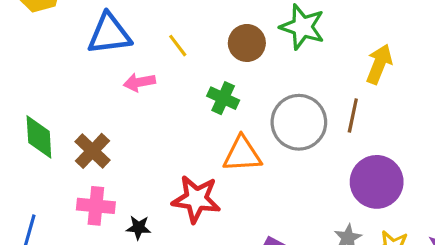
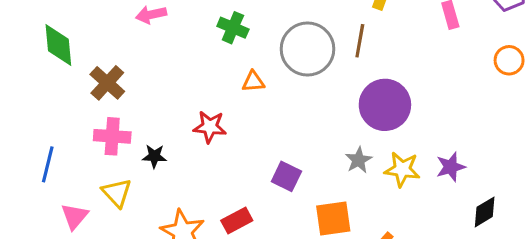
green diamond: (39, 137) -> (58, 45), moved
orange triangle: (242, 154) -> (253, 82), size x0.6
red star: (196, 199) -> (210, 127), size x0.7

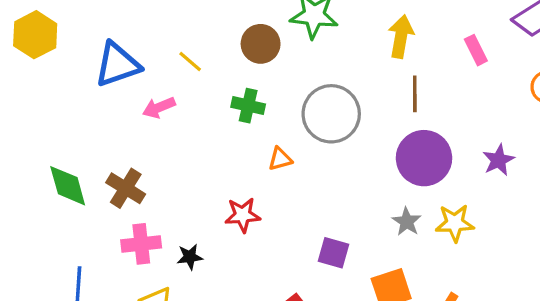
brown line: (360, 41) -> (415, 94), moved
green diamond: (58, 45) -> (68, 186), moved
purple star: (451, 167) -> (499, 160), moved

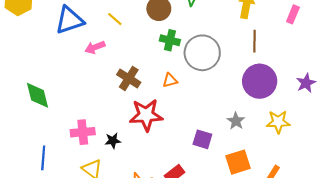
pink rectangle: (476, 50) -> (293, 14), turned 48
green cross: (248, 106) -> (170, 40), moved
brown cross: (126, 188) -> (129, 78), moved
red star: (243, 215) -> (146, 115), size x1.5
gray star: (407, 222) -> (236, 121), moved

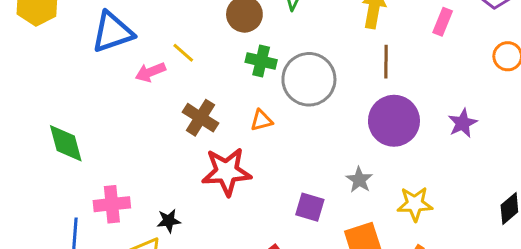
yellow line: (115, 19) -> (183, 53), moved
yellow star: (278, 122) -> (415, 204), moved
pink cross: (83, 132) -> (112, 204), moved
black star: (113, 141) -> (169, 221), moved

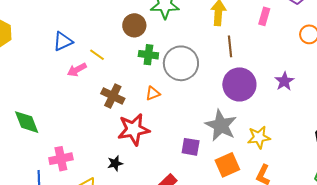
blue triangle: (113, 32) -> (63, 41), moved, size x0.7
gray star: (359, 180) -> (221, 125), size x1.8
black star: (169, 221) -> (115, 163), moved

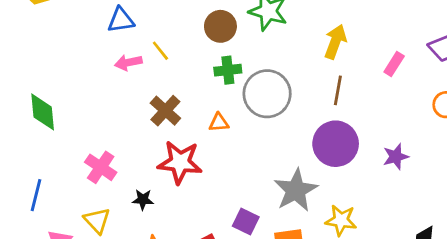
green cross: (148, 55) -> (228, 70), turned -30
purple square: (191, 147) -> (246, 222), moved
pink cross: (61, 159) -> (101, 167), moved, turned 30

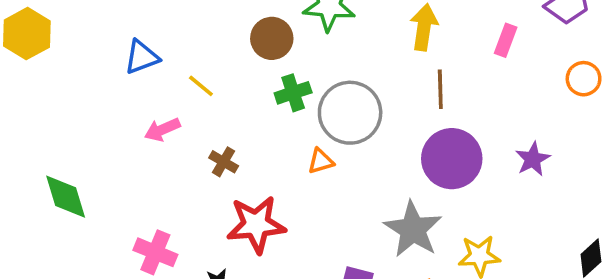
pink arrow: (128, 62) -> (162, 130), moved
brown cross: (165, 111) -> (224, 162), size x0.7
orange triangle: (219, 123) -> (321, 161), moved

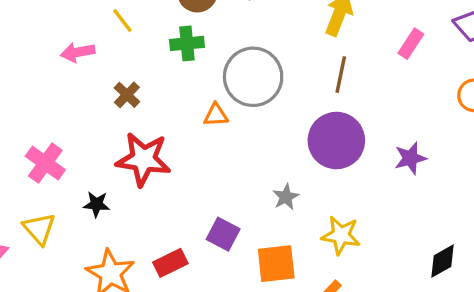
green cross: (293, 93) -> (187, 43), moved
gray star: (413, 229) -> (286, 197), size x0.5

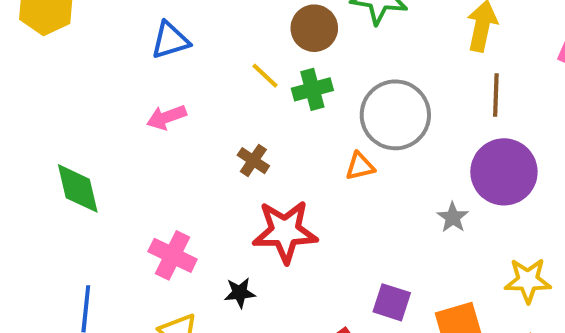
yellow line: (122, 21) -> (265, 76), moved
pink arrow: (78, 52) -> (166, 117), moved
gray star: (286, 197) -> (453, 217), moved

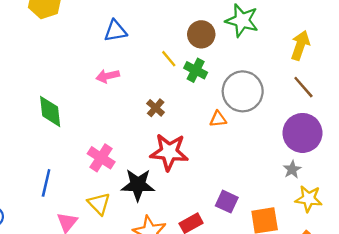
green cross: (312, 89) -> (196, 70), turned 35
brown line: (496, 95) -> (303, 87), turned -50
gray star: (453, 217) -> (292, 169), moved
black star: (240, 293) -> (138, 185), size x1.8

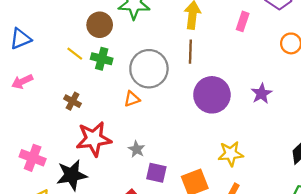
brown line: (303, 87) -> (190, 52), moved, turned 55
gray star: (292, 169) -> (137, 149), moved

